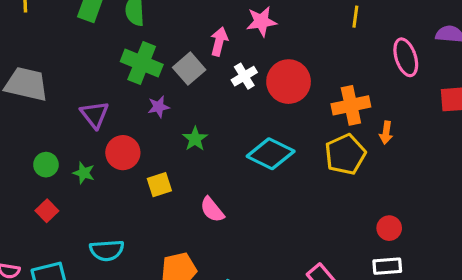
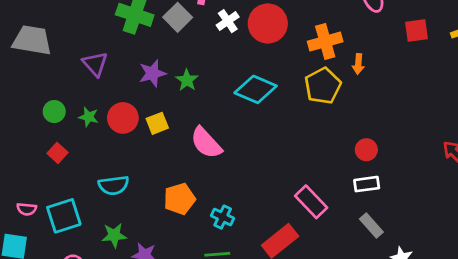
purple star: (159, 107) -> (152, 73), moved, size x1.4
red circle: (123, 153) -> (123, 118), moved
pink semicircle: (212, 210) -> (206, 143), size x1.4

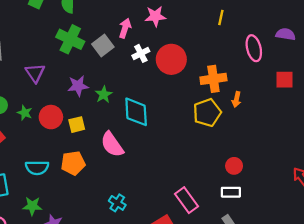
cyan diamond: (256, 89) -> (136, 112), moved, turned 56
orange pentagon: (180, 199) -> (73, 163), moved

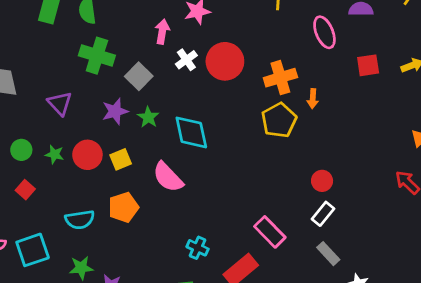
gray square: (103, 45) -> (139, 76), moved
white rectangle: (231, 192) -> (323, 214), turned -42
cyan cross: (117, 203) -> (197, 248), moved

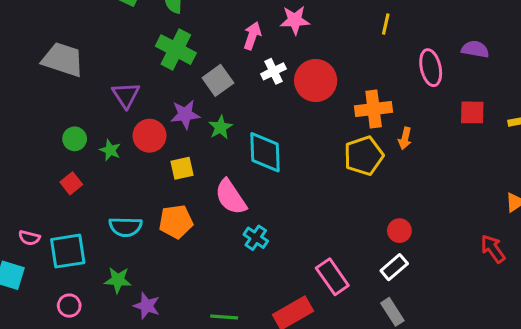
red circle: (87, 155) -> (149, 136), moved
cyan cross: (197, 248) -> (256, 238), moved

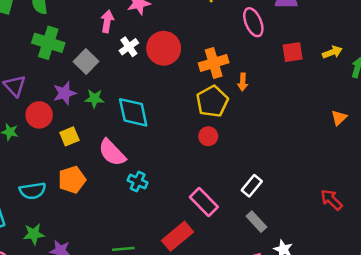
green star: (220, 127) -> (94, 99), turned -30
red circle: (399, 231) -> (208, 136), moved
red arrow: (493, 249) -> (331, 200), moved

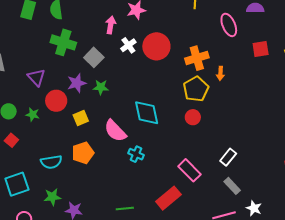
cyan diamond: (133, 112) -> (147, 113), moved

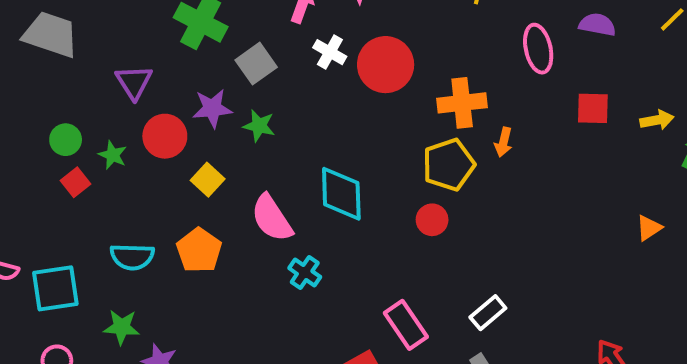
white cross: (128, 45) -> (330, 52), turned -35
yellow square: (81, 118) -> (208, 180), turned -35
red square: (11, 140) -> (76, 182), moved
orange pentagon: (83, 153) -> (199, 250), turned -30

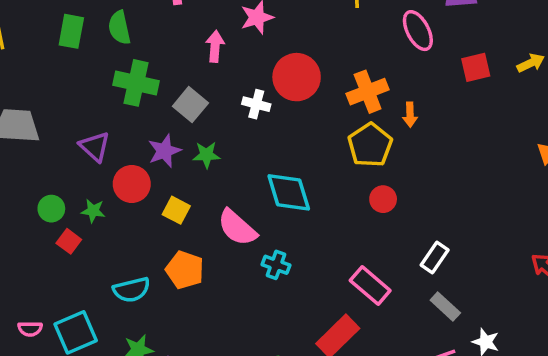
white cross: (330, 52) -> (256, 104), moved
red circle: (432, 220) -> (383, 199), moved

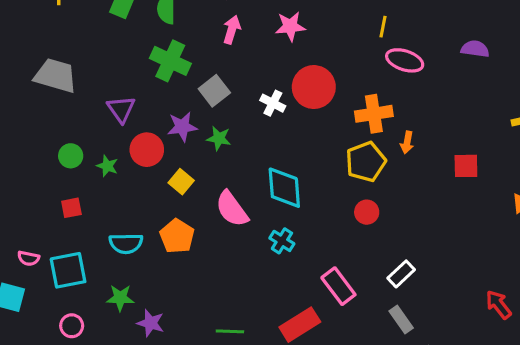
pink ellipse: (418, 31) -> (405, 60), moved, turned -57
pink arrow: (215, 46) -> (232, 30), moved
red square: (476, 67) -> (466, 166), moved
red square: (69, 241) -> (71, 208), moved, turned 30
cyan cross: (276, 265) -> (282, 241), moved

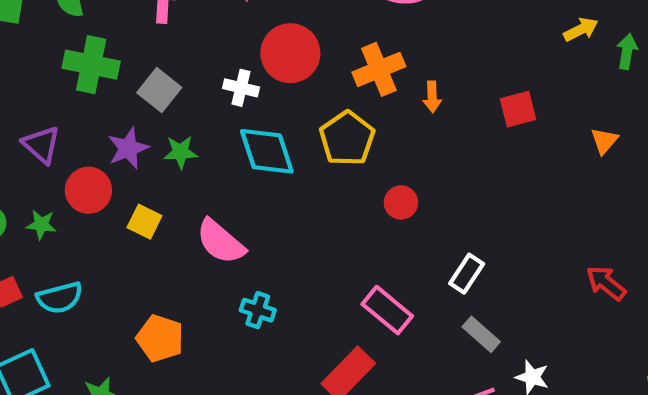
yellow pentagon: (366, 162) -> (347, 138), moved
cyan diamond: (284, 188) -> (267, 151), moved
orange pentagon: (177, 236) -> (160, 338), moved
cyan cross: (282, 241) -> (258, 310), moved
cyan semicircle: (126, 243) -> (60, 298), moved

